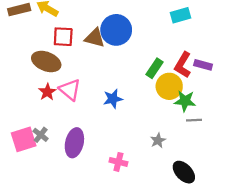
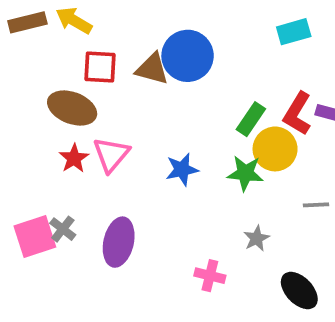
pink triangle: (70, 90) -> (111, 155), turned 30
green star: (185, 101) -> (245, 173), moved
pink cross: (118, 162) -> (210, 276), moved

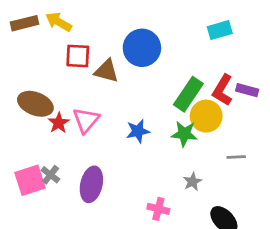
brown triangle: (152, 69) -> (106, 71), moved
brown ellipse: (72, 108) -> (35, 104), moved
green rectangle: (251, 119) -> (188, 94), size x1.4

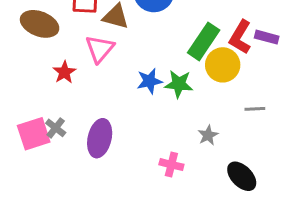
brown ellipse: (35, 104) -> (40, 24), moved
pink triangle: (86, 120) -> (100, 49), moved
green star: (184, 134) -> (179, 84), moved

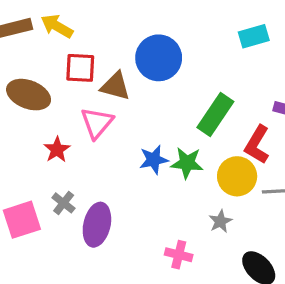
red L-shape: (240, 37) -> (257, 145), moved
yellow circle: (223, 65) -> (237, 176), moved
gray cross: (56, 128) -> (64, 203), moved

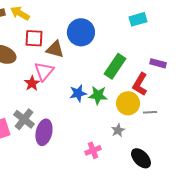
red star: (57, 150) -> (32, 83), moved
gray cross: (64, 203) -> (24, 119), size x1.5
pink cross: (179, 255) -> (93, 150), turned -35

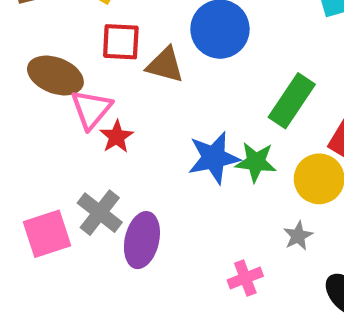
pink triangle: (44, 71) -> (91, 109), moved
blue star: (78, 93) -> (214, 158), size x1.4

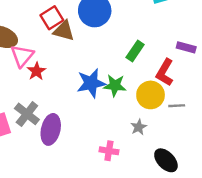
red square: (121, 42) -> (52, 18), moved, turned -35
green rectangle: (292, 101) -> (135, 51), size x0.7
pink cross: (245, 278) -> (109, 151), turned 30

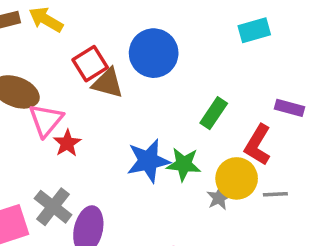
gray star: (139, 127) -> (219, 198), moved

